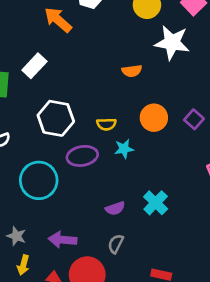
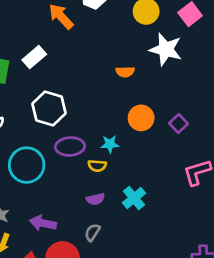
yellow semicircle: (106, 124) -> (97, 166), moved

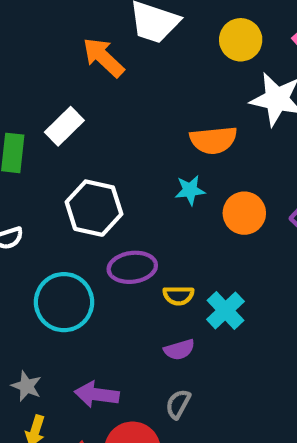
orange semicircle: (125, 72) -> (213, 140), size x1.5
cyan star: (110, 144) -> (190, 190), moved
cyan cross: (134, 198) -> (225, 310), moved

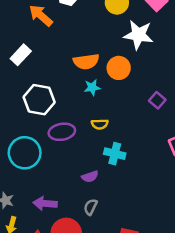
orange semicircle: (213, 140) -> (86, 62), moved
orange circle: (244, 213) -> (119, 68), moved
yellow semicircle: (178, 295) -> (100, 124), moved
cyan cross: (225, 310) -> (115, 154), turned -30

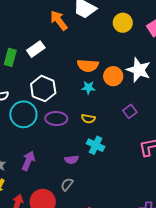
white star: (138, 35) -> (139, 70), moved
purple square: (157, 100) -> (130, 111), moved
cyan circle: (25, 153) -> (23, 114), moved
purple arrow: (45, 203) -> (28, 161), moved, turned 96

